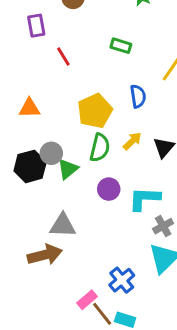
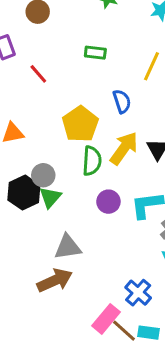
yellow arrow: (132, 141) -> (124, 148), size x1.6
green triangle: (68, 169) -> (50, 197), moved
pink rectangle: (87, 300) -> (106, 319), size x1.4

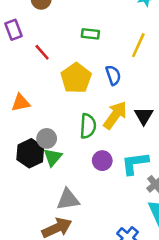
yellow pentagon: (80, 124) -> (76, 78), moved

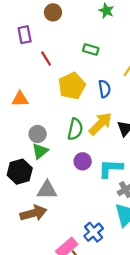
black hexagon: (30, 153) -> (20, 172), moved

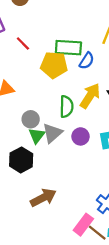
green rectangle: (91, 50) -> (68, 48), moved, size x1.6
yellow pentagon: (72, 86) -> (54, 65), turned -30
blue semicircle: (105, 89) -> (87, 61), turned 54
gray triangle: (47, 190) -> (52, 133), moved, turned -30

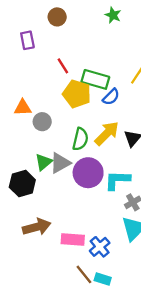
red line: (23, 43) -> (63, 66), moved
gray circle: (31, 119) -> (42, 122), moved
purple circle: (81, 136) -> (88, 173), size x1.6
pink rectangle: (83, 225) -> (73, 239), moved, turned 45

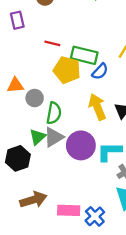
red line: (63, 66) -> (52, 43), turned -42
yellow arrow: (107, 133) -> (97, 107), turned -65
green semicircle: (80, 139) -> (54, 113), moved

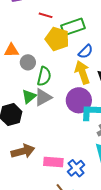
green rectangle: (84, 55) -> (73, 27), turned -35
blue semicircle: (100, 71) -> (86, 52), moved
purple circle: (81, 145) -> (79, 100), moved

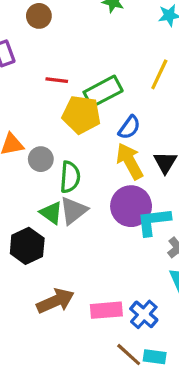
green triangle: (29, 97) -> (51, 213), turned -35

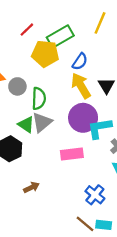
red line: (57, 80) -> (27, 30), turned -49
brown arrow: (55, 301) -> (31, 187), size x0.6
pink rectangle: (106, 310) -> (72, 154), moved

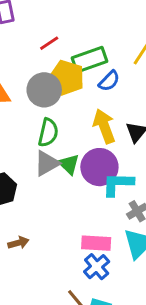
blue semicircle: (80, 62) -> (109, 81), moved
gray circle: (17, 86) -> (44, 90), moved, size x1.5
green triangle: (26, 125) -> (69, 164), moved
pink rectangle: (72, 154) -> (96, 243), moved

